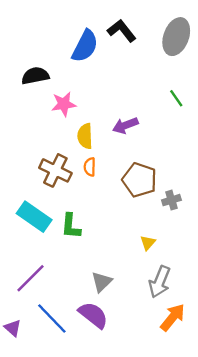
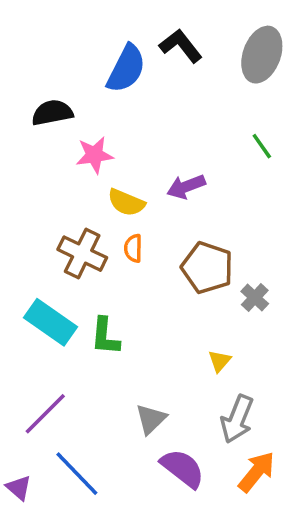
yellow semicircle: (85, 136) -> (126, 202), turned -65
gray cross: (171, 200) -> (255, 298), turned -30
purple semicircle: (93, 315) -> (183, 468), moved

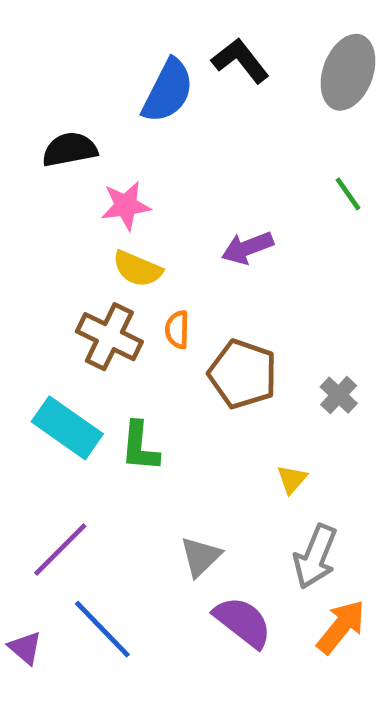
yellow semicircle: (126, 202) -> (137, 269), moved
brown pentagon: (207, 268) -> (243, 374), moved

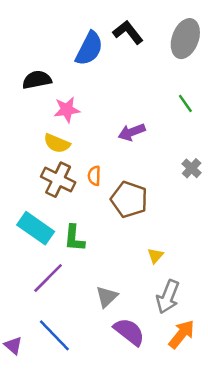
yellow semicircle: (137, 269) -> (57, 143), moved
gray cross: (339, 395) -> (192, 168), moved
purple line: (60, 550) -> (48, 278), moved

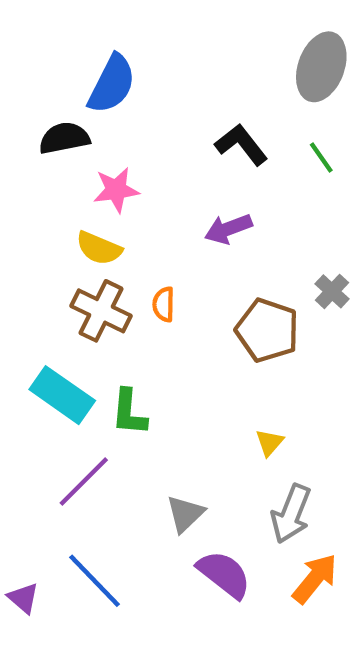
black L-shape: (128, 32) -> (241, 145), moved
blue semicircle: (89, 49) -> (112, 84), moved
green line: (185, 103) -> (321, 158), moved
brown pentagon: (129, 199) -> (267, 330), moved

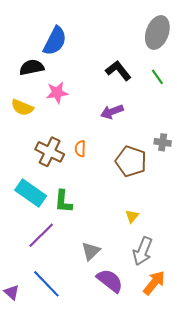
yellow semicircle: (99, 248) -> (22, 107), moved
gray cross: (332, 291) -> (163, 142), turned -35

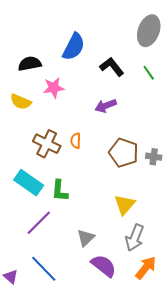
blue semicircle: (55, 41) -> (74, 47), moved
gray cross: (163, 142) -> (154, 157), moved
yellow triangle: (132, 216) -> (125, 205), size x1.6

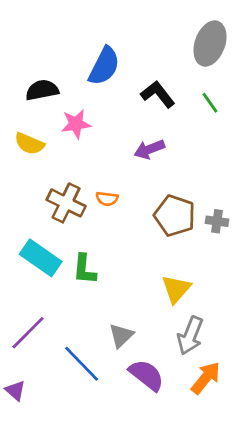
orange semicircle: (76, 141) -> (107, 199), turned -84
purple line: (39, 223) -> (28, 333), moved
blue line: (44, 269) -> (82, 364), moved

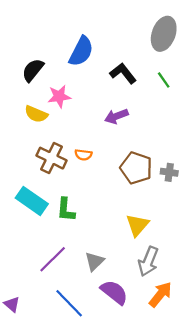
black semicircle: (42, 90) -> (33, 70), turned -40
yellow semicircle: (29, 144) -> (36, 114), moved
purple line: (28, 333) -> (53, 259), moved
blue line: (82, 364) -> (69, 303), moved

